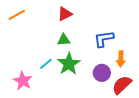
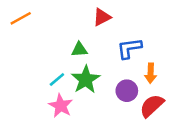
red triangle: (65, 14) -> (102, 17), moved
pink star: (23, 81) -> (61, 106), moved

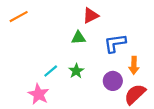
green triangle: (79, 50) -> (78, 38), moved
green star: (86, 79) -> (76, 71), size x0.6
pink star: (61, 106) -> (39, 94), moved

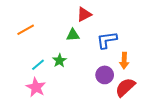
orange line: (19, 17) -> (26, 30), moved
cyan line: (51, 71) -> (38, 65), moved
green star: (76, 71) -> (59, 61), moved

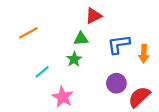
green star: (59, 61) -> (74, 59), moved
orange arrow: (124, 61) -> (144, 54), moved
pink star: (36, 87) -> (63, 97), moved

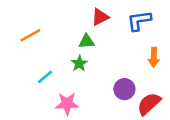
blue L-shape: (119, 44) -> (139, 21), moved
pink star: (63, 97) -> (67, 104), turned -30

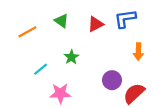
red triangle: (100, 17) -> (96, 24), moved
green triangle: (87, 41) -> (61, 21), moved, turned 40

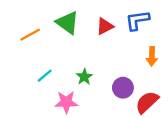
green triangle: (61, 21) -> (67, 23), size x1.5
green star: (71, 57) -> (84, 77), moved

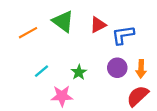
blue L-shape: (137, 20) -> (123, 35), moved
orange arrow: (152, 56) -> (141, 69), moved
purple circle: (123, 88) -> (117, 68), moved

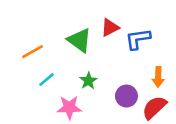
green triangle: (63, 21) -> (79, 40), moved
orange line: (28, 33) -> (33, 52), moved
purple circle: (117, 68) -> (126, 96), moved

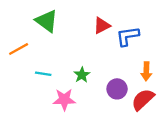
green triangle: (79, 40) -> (47, 21), moved
orange line: (33, 52) -> (19, 49), moved
cyan line: (47, 80) -> (43, 74), turned 49

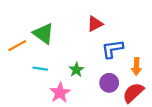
green triangle: (47, 21) -> (44, 34), moved
blue L-shape: (128, 36) -> (112, 49), moved
pink star: (64, 99) -> (60, 93), turned -30

